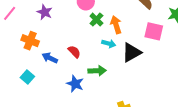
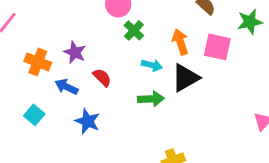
purple star: (45, 12) -> (75, 52), moved
orange arrow: (116, 25) -> (180, 42), moved
green arrow: (97, 71) -> (151, 99), moved
blue star: (75, 84) -> (87, 121), moved

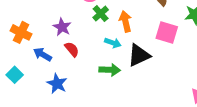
orange arrow: (180, 42) -> (125, 21), moved
purple star: (75, 52) -> (62, 27), moved

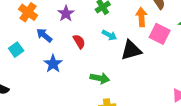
orange arrow: (125, 21) -> (141, 17), moved
red semicircle: (72, 49) -> (79, 42), moved
green arrow: (110, 70) -> (100, 78), moved

